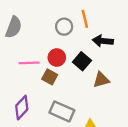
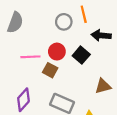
brown triangle: (101, 80) -> (103, 86), moved

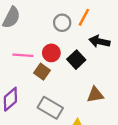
orange line: (84, 14) -> (84, 17), turned 35

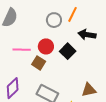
brown triangle: (95, 95) -> (89, 90), moved

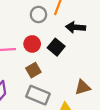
brown square: (39, 63) -> (33, 70), moved, turned 32

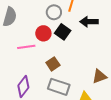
red circle: (32, 44) -> (43, 33), moved
black square: (56, 47) -> (63, 32), moved

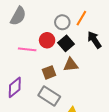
black arrow: (89, 22) -> (94, 40), turned 42
brown triangle: (99, 76) -> (71, 65), moved

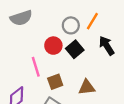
gray semicircle: (18, 16) -> (21, 18), turned 42
pink line: (27, 49) -> (36, 67), moved, turned 66
brown triangle: (71, 65) -> (87, 87), moved

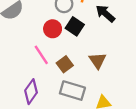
brown triangle: (87, 87) -> (98, 61), turned -42

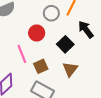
black square: (75, 26) -> (65, 44), moved

